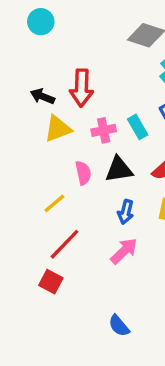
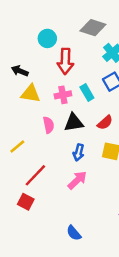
cyan circle: (41, 22) -> (47, 38), moved
red arrow: (82, 88) -> (65, 61), moved
yellow triangle: (58, 129) -> (31, 94), turned 30
yellow line: (54, 203) -> (17, 147), moved

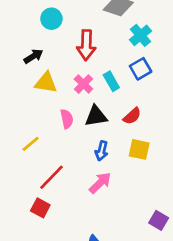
cyan circle: (47, 38) -> (51, 19), moved
black arrow: (20, 71) -> (33, 56), turned 126
pink cross: (63, 95) -> (83, 84), turned -35

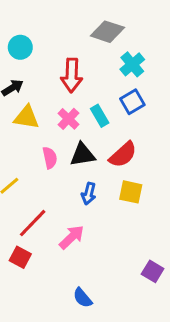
cyan circle: (51, 19) -> (20, 47), moved
red semicircle: (132, 116) -> (123, 155), size x1.4
pink arrow: (100, 183) -> (72, 237), moved

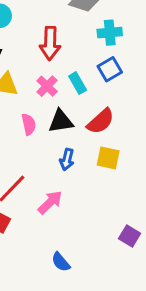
cyan cross: (132, 64) -> (110, 33), turned 35

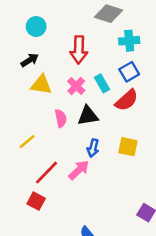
red semicircle: (101, 121) -> (127, 100), moved
pink arrow: (50, 202) -> (79, 170), moved

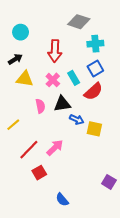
blue arrow: (93, 148) -> (77, 120), moved, turned -80
red square: (36, 201) -> (39, 173), moved, turned 32

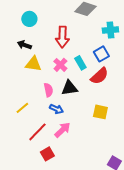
cyan cross: (95, 44) -> (110, 30), moved
black arrow: (15, 59) -> (24, 45), turned -128
blue arrow: (77, 120) -> (56, 109), moved

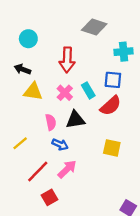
blue square: (101, 54) -> (113, 80), turned 35

